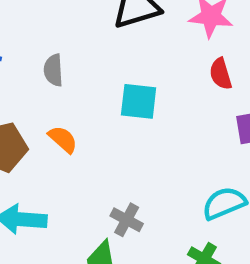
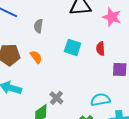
red semicircle: (221, 74) -> (101, 49), moved

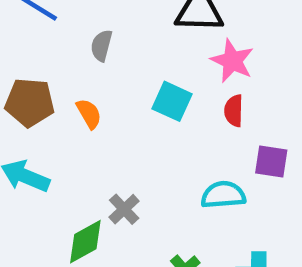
pink star: (112, 17) -> (232, 61), moved
cyan semicircle: (100, 100) -> (223, 195), moved

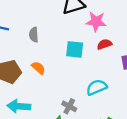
red semicircle: (234, 111) -> (104, 44), turned 88
cyan semicircle: (223, 195) -> (97, 87), moved

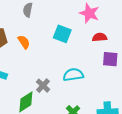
red semicircle: (104, 44) -> (100, 37), moved

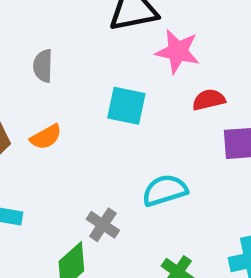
orange semicircle: (24, 42) -> (46, 137), turned 104

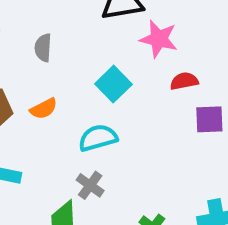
cyan square: (126, 106) -> (113, 84), turned 32
cyan semicircle: (165, 190) -> (98, 138), moved

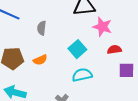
cyan semicircle: (98, 138) -> (82, 75), moved

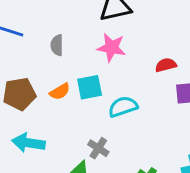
pink star: (102, 27) -> (111, 48), moved
cyan square: (77, 49) -> (90, 87), moved, turned 36

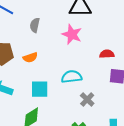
cyan square: (90, 87) -> (40, 89), moved
gray cross: (98, 148) -> (87, 100), moved

